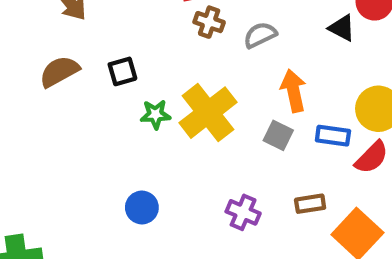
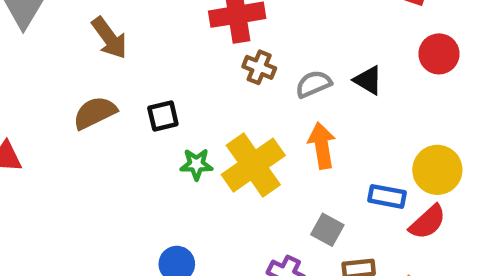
black triangle: (342, 28) -> (368, 80), moved
orange arrow: (294, 91) -> (322, 146), moved
gray square: (278, 135) -> (327, 230), moved

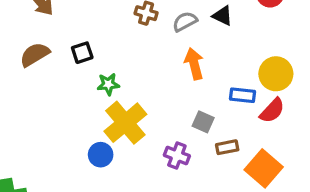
yellow cross: (253, 165) -> (125, 123), moved

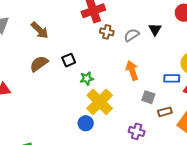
black triangle: (222, 16) -> (155, 29), turned 40
orange arrow: (194, 64) -> (132, 70), moved
purple cross: (177, 156) -> (137, 131), moved

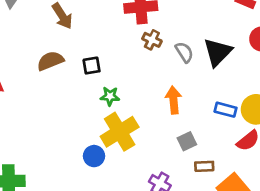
black triangle: (155, 29) -> (218, 52), size x1.6
gray semicircle: (132, 35) -> (184, 52), turned 77
blue rectangle: (172, 78) -> (225, 110), moved
gray square: (148, 97) -> (187, 141), turned 32

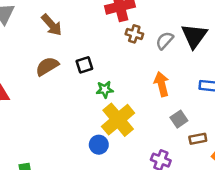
gray semicircle: (184, 52) -> (165, 40), turned -96

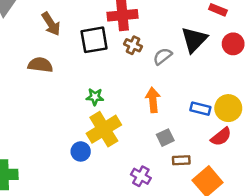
black triangle: (194, 36) -> (194, 40), moved
black square: (84, 65) -> (94, 40), moved, size x1.6
brown semicircle: (47, 66) -> (40, 65), turned 30

